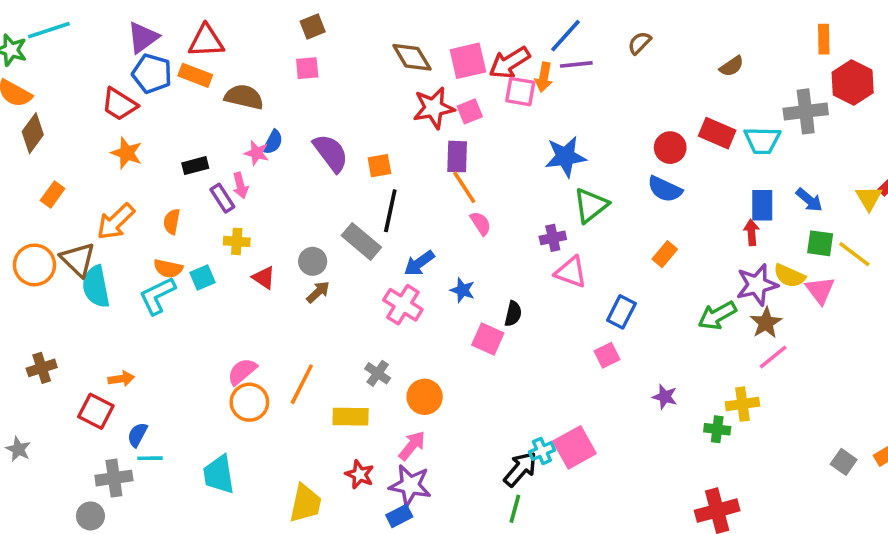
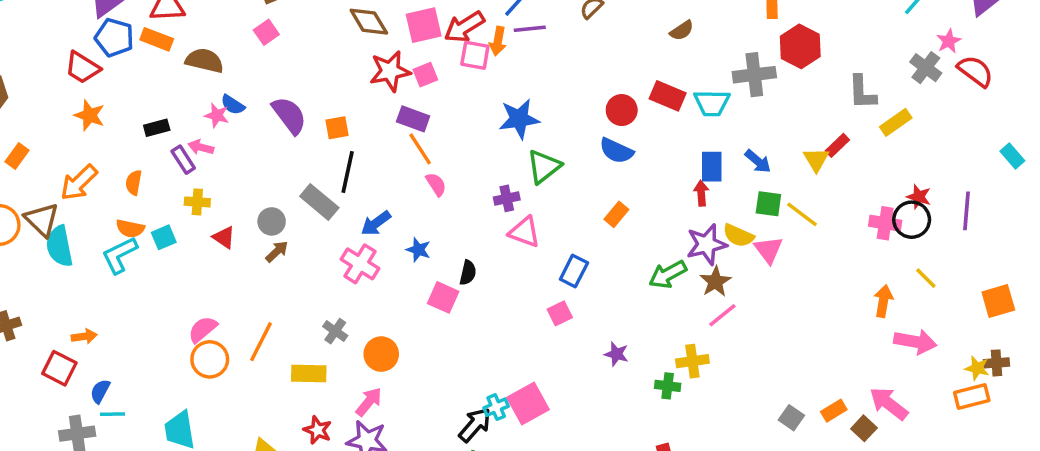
pink square: (307, 68) -> (266, 32), turned -30
blue semicircle: (273, 142) -> (233, 105), turned 95
purple rectangle: (457, 157) -> (413, 119), turned -72
pink arrow: (240, 185) -> (201, 147), turned 120

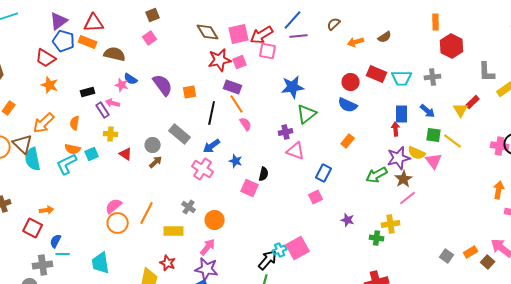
orange arrow: (498, 41) -> (356, 42), moved, turned 63
gray cross: (754, 75) -> (433, 77), moved, size x0.7
black line: (348, 172) -> (212, 113), moved
red star: (318, 430) -> (168, 263), moved

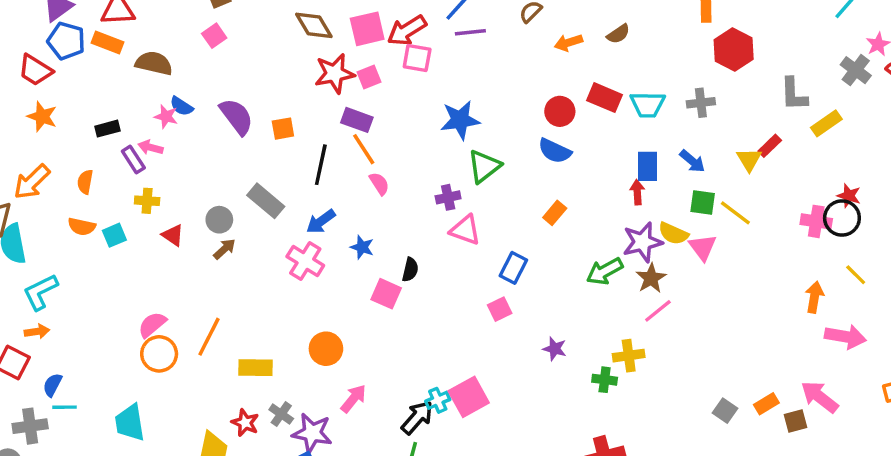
cyan L-shape: (67, 164) -> (40, 292), moved
gray cross: (189, 207) -> (281, 414), moved
pink arrow: (208, 247) -> (353, 399), moved
brown square: (488, 262) -> (796, 421), turned 32

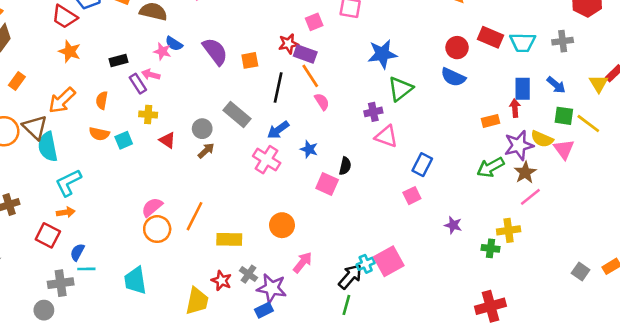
red star: (335, 74) -> (288, 44), moved, size x0.7
orange rectangle: (555, 213) -> (490, 121), moved, turned 36

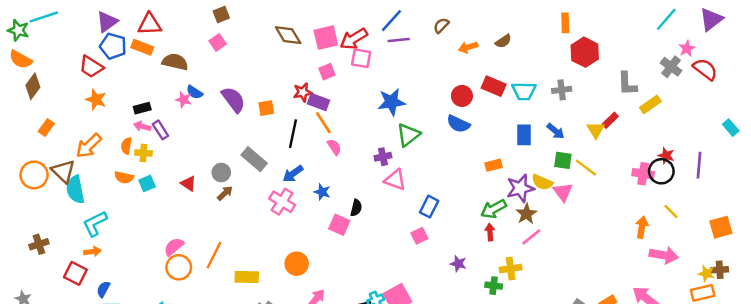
pink arrow: (151, 75) -> (142, 126), moved
red arrow: (515, 108) -> (490, 232), moved
yellow cross: (148, 114) -> (143, 153), moved

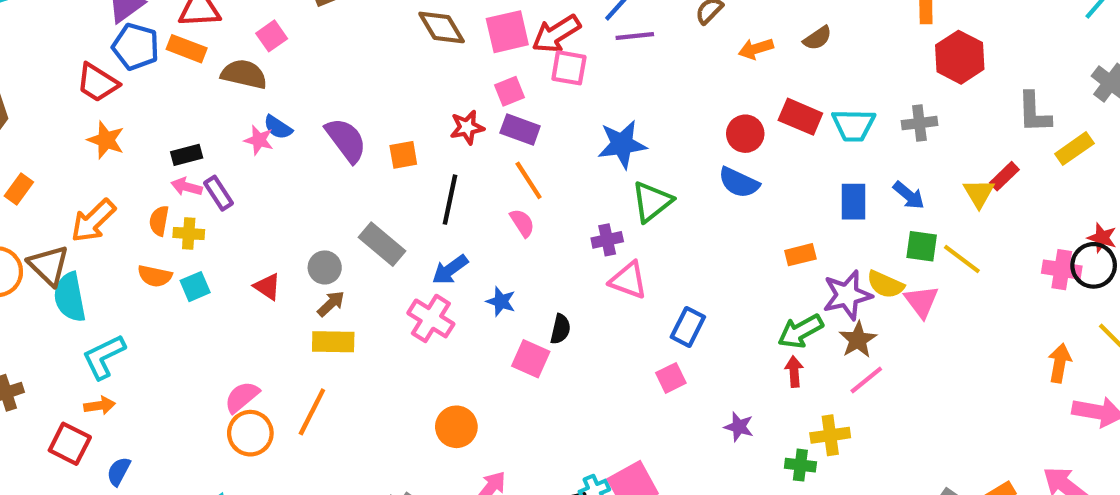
pink square: (218, 42) -> (272, 36), moved
purple rectangle: (319, 102) -> (520, 129), moved
orange line: (323, 123) -> (529, 180), moved
yellow rectangle: (247, 277) -> (333, 342), moved

